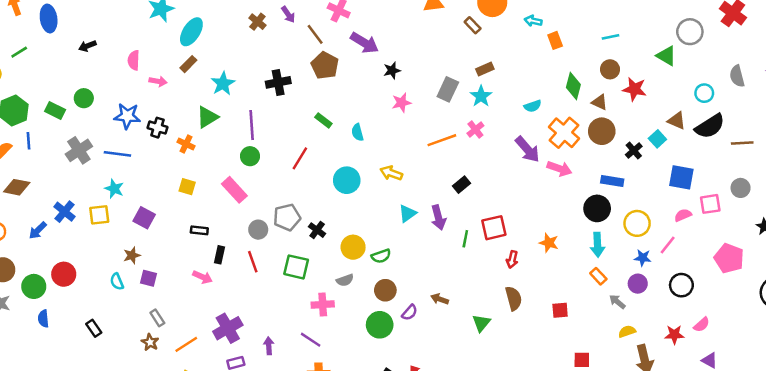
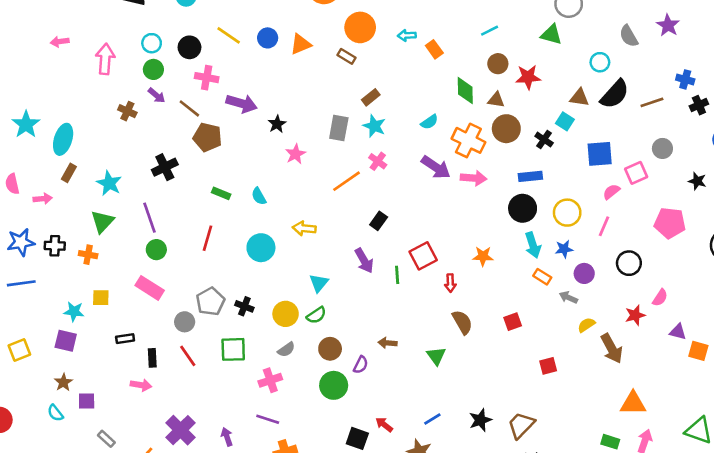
cyan star: (114, 189) -> (74, 312), moved
cyan triangle: (408, 213) -> (319, 283), moved
blue star: (643, 258) -> (564, 249), moved

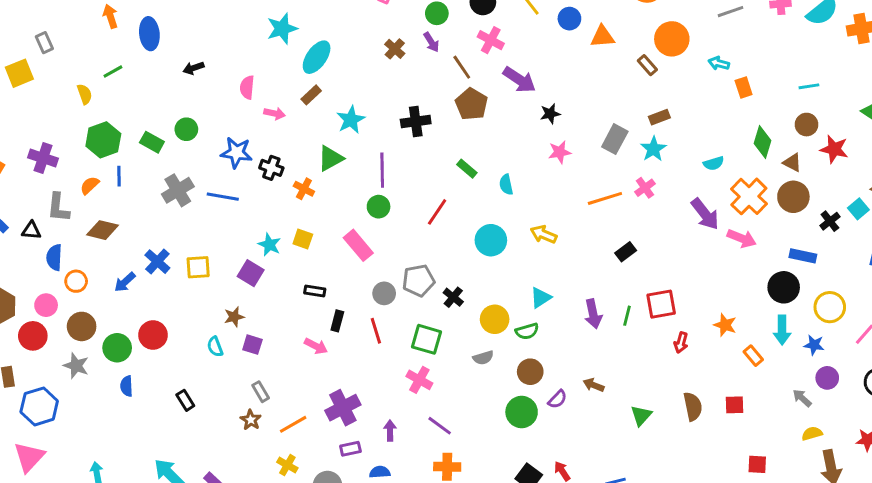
purple arrow: (364, 261) -> (593, 314), moved
orange rectangle: (542, 277) -> (753, 356), moved
brown semicircle: (462, 322) -> (693, 406), moved
pink cross: (270, 380) -> (419, 380), moved, turned 30

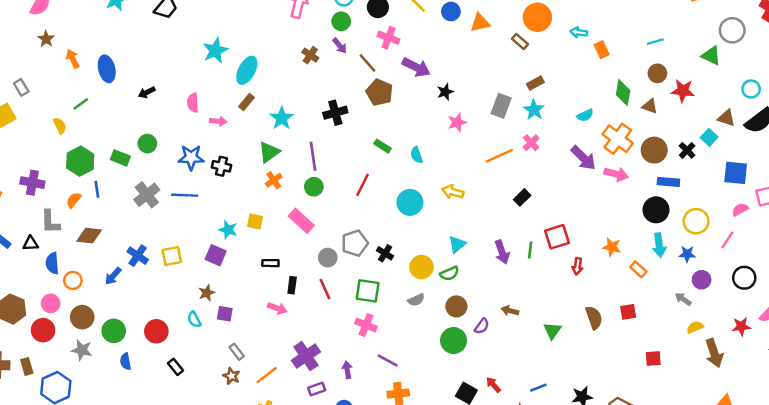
orange cross: (304, 189) -> (274, 180), moved, turned 35
brown circle: (793, 197) -> (654, 150), moved
red circle: (153, 335) -> (156, 331), moved

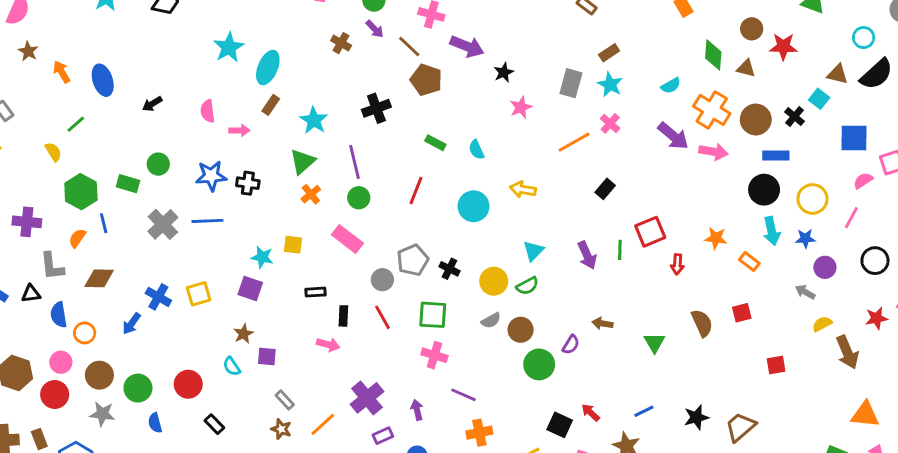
brown circle: (456, 306) -> (521, 330), moved

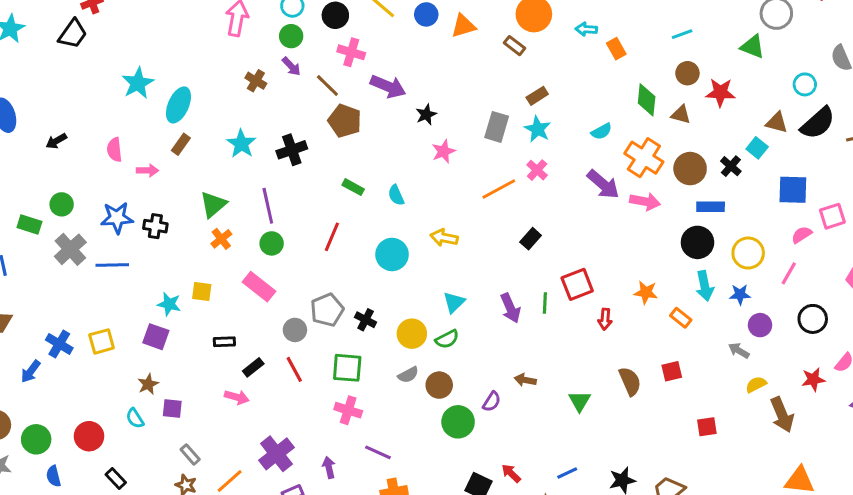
cyan star: (314, 120) -> (241, 144), moved
gray cross: (163, 224) -> (70, 249), moved
black rectangle: (343, 316) -> (253, 367), turned 48

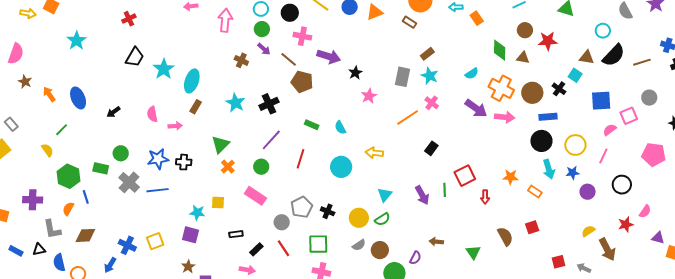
black trapezoid: (73, 34) -> (135, 57), moved
purple line: (268, 206) -> (271, 140), moved, turned 60
gray arrow: (739, 351) -> (584, 268), moved

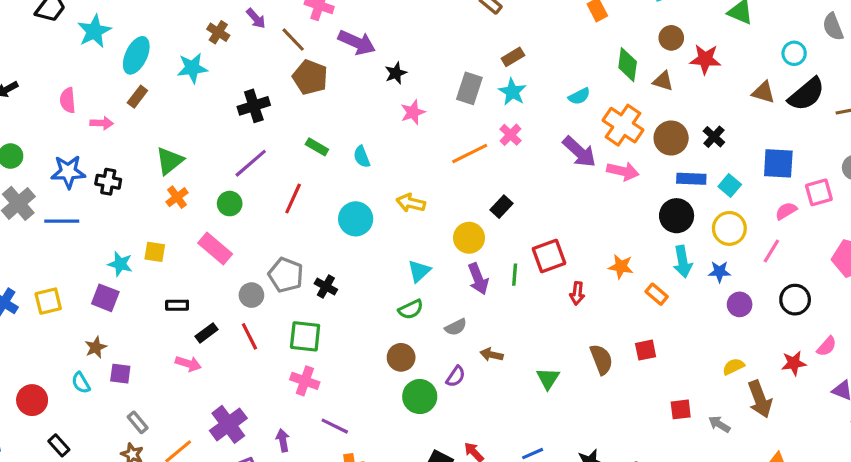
cyan square: (575, 75) -> (730, 186), moved
cyan star: (235, 103) -> (192, 68), moved, turned 30
gray pentagon: (302, 207) -> (286, 275), turned -30
yellow circle: (359, 218) -> (469, 238), moved
gray semicircle: (359, 245) -> (456, 327), moved

